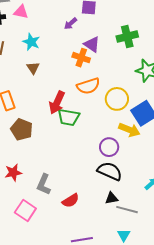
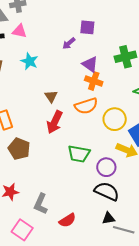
orange cross: (81, 58) -> (94, 81), moved
brown triangle: (33, 68) -> (51, 96), moved
green trapezoid: (69, 117) -> (79, 154), moved

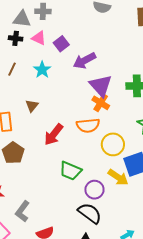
purple square: (87, 27) -> (61, 44), moved, turned 35
purple arrow: (69, 43) -> (84, 61), size x1.6
purple triangle: (90, 64) -> (101, 86), size x1.4
brown triangle: (51, 96) -> (32, 106), moved

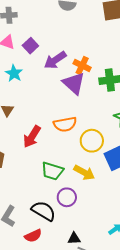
orange cross: (101, 103) -> (82, 66), moved
yellow arrow: (118, 177) -> (84, 173), moved
purple circle: (94, 190) -> (67, 197), moved
black semicircle: (90, 213) -> (44, 211), moved

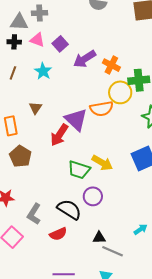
purple triangle: (74, 83) -> (76, 120), moved
orange semicircle: (65, 124) -> (102, 109), moved
yellow circle: (92, 141) -> (120, 92), moved
yellow arrow: (84, 173) -> (102, 163), moved

